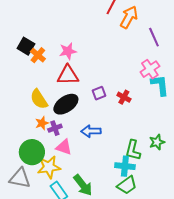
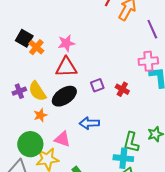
pink cross: (150, 69) -> (148, 61), turned 30
purple cross: (55, 128) -> (19, 91), moved

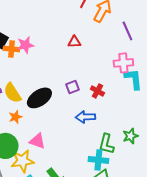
pink star: (66, 43) -> (25, 45), moved
orange cross: (36, 47) -> (11, 49), turned -35
red triangle: (66, 67) -> (74, 42), moved, size x0.6
blue arrow: (89, 123) -> (85, 117), moved

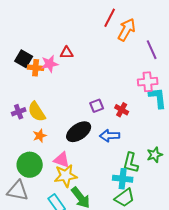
red triangle: (74, 42) -> (67, 53), moved
black ellipse: (39, 98) -> (79, 132), moved
yellow star: (22, 161) -> (66, 176), moved

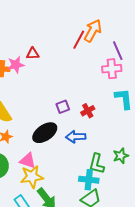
red line: (110, 18) -> (79, 40), moved
pink cross: (148, 82) -> (112, 69), moved
red cross: (122, 110) -> (88, 111), turned 32

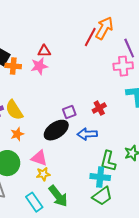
pink star: (16, 65) -> (39, 66), moved
purple square: (63, 107) -> (69, 112), moved
yellow star: (32, 177) -> (43, 174), size x0.6

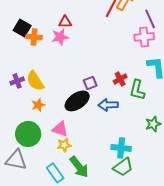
green L-shape: (108, 161) -> (137, 90), moved

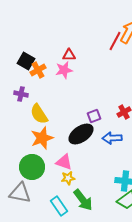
orange cross: (34, 37) -> (38, 70), turned -35
purple cross: (17, 81) -> (21, 94), moved, turned 32
orange star: (38, 105) -> (42, 138), size x1.6

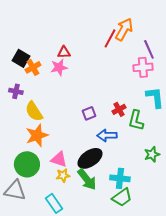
black ellipse: (81, 134) -> (90, 158), moved
green arrow: (83, 200) -> (87, 179), moved

